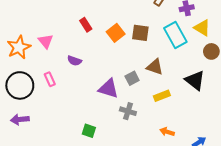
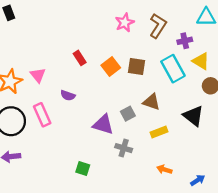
pink rectangle: (50, 79) -> (42, 115), size x1.5

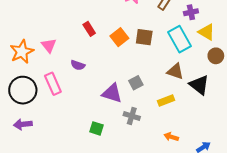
brown triangle: (151, 102) -> (175, 71), moved
green square: (83, 168) -> (96, 128), moved

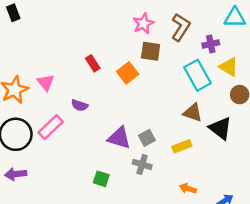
brown square: (144, 37) -> (151, 51), moved
gray square: (136, 83) -> (147, 138), moved
pink rectangle: (53, 84) -> (51, 127), turned 70

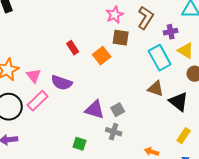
pink triangle: (46, 83) -> (34, 76), moved
purple semicircle: (80, 105) -> (62, 83), size x1.5
yellow rectangle: (182, 146) -> (184, 136), moved, turned -35

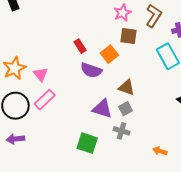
purple semicircle: (62, 83) -> (91, 70), moved
brown triangle: (156, 89) -> (126, 87), moved
green square: (80, 144) -> (87, 143), size x1.5

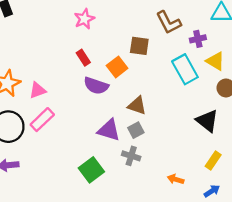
pink star: (122, 13) -> (84, 19), moved
brown L-shape: (154, 16) -> (169, 22), turned 120
pink triangle: (41, 74) -> (38, 90), turned 49
green square: (87, 143) -> (91, 170), turned 35

